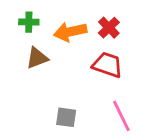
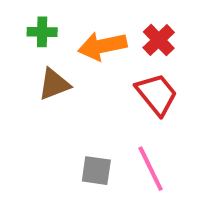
red trapezoid: (107, 65) -> (157, 94), turned 32
pink line: (121, 116) -> (151, 169), moved

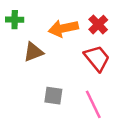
green cross: (42, 32) -> (15, 20), moved
gray square: (96, 171) -> (53, 96), moved

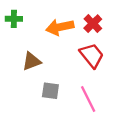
brown triangle: (33, 52) -> (32, 61), moved

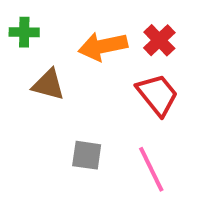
brown triangle: (32, 61) -> (48, 85), moved, turned 36

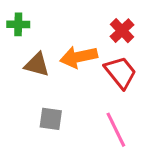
orange arrow: (103, 46) -> (79, 57), moved
gray square: (87, 155) -> (51, 119), moved

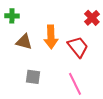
red cross: (122, 31) -> (92, 18), moved
orange arrow: (79, 57) -> (51, 37), turned -80

